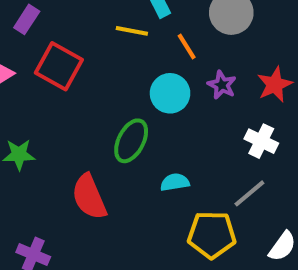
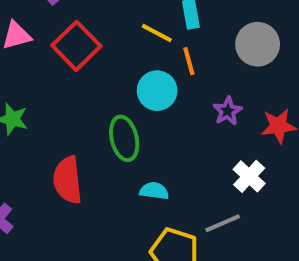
orange line: (187, 47) -> (189, 61), moved
cyan circle: (170, 93) -> (157, 91), moved
green ellipse: (131, 141) -> (124, 138), turned -57

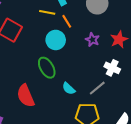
cyan semicircle: (154, 191) -> (69, 89), turned -128
gray line: (223, 223) -> (97, 88), moved

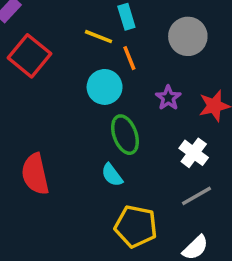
green ellipse: (47, 68) -> (125, 135), moved
gray line: (97, 88) -> (197, 196), moved

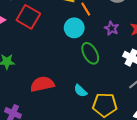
red semicircle: (35, 174) -> (42, 84), turned 100
cyan semicircle: (112, 175) -> (80, 91), moved

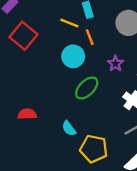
green ellipse: (90, 53) -> (87, 88), turned 65
red semicircle: (42, 84) -> (27, 114), size x0.7

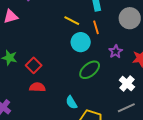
yellow line: (69, 23) -> (72, 21), moved
red square: (23, 36) -> (34, 65), moved, size x0.7

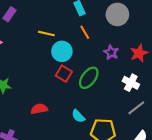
yellow line: (72, 21) -> (46, 33), moved
cyan circle: (81, 42) -> (62, 51), moved
red square: (34, 65) -> (64, 74), moved

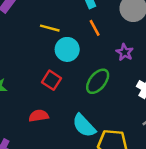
red square: (64, 74) -> (52, 80), moved
cyan semicircle: (78, 116) -> (84, 126), size x1.5

